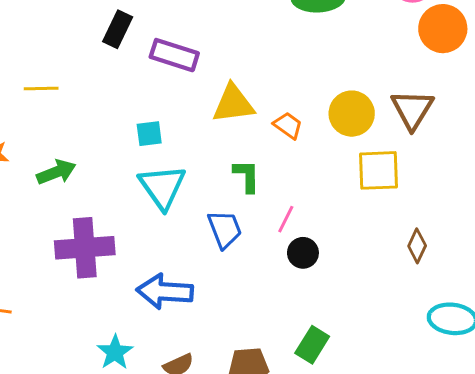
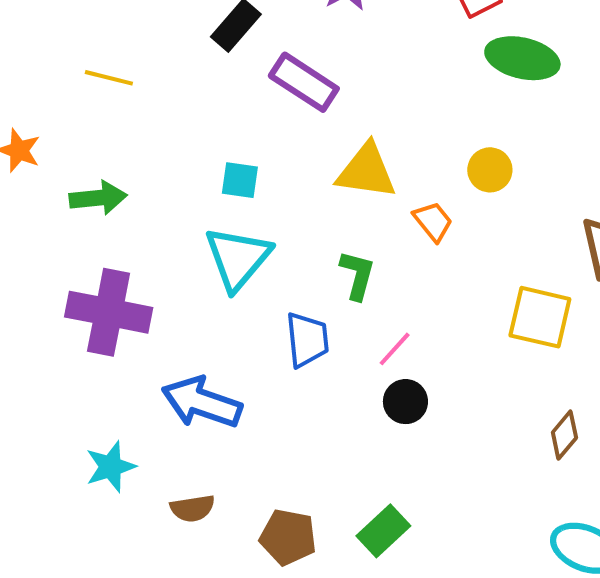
yellow circle: (352, 114) -> (490, 170), moved, size x0.7

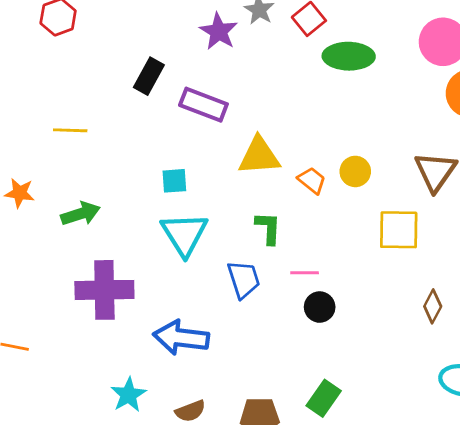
yellow circle: (490, 170) -> (355, 171), moved
pink line: (395, 349) -> (305, 273), turned 60

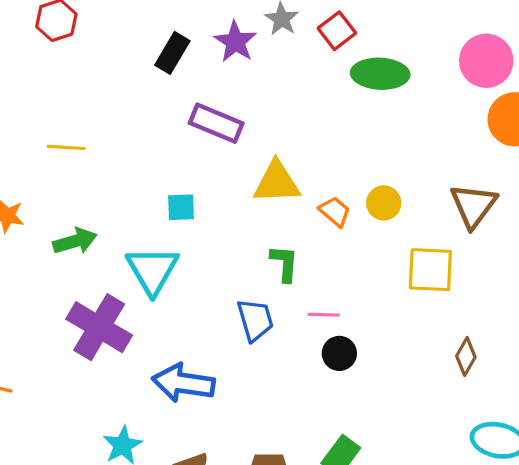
black rectangle: (149, 76) -> (172, 53), moved
cyan triangle: (184, 234) -> (152, 270), moved
purple cross: (104, 290) -> (99, 327), turned 30

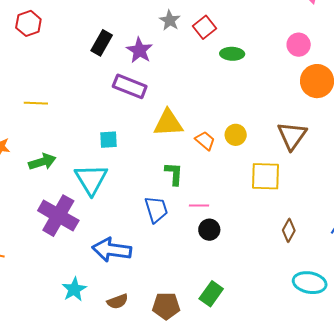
purple star: (235, 42) -> (139, 50), moved
pink circle: (486, 61) -> (299, 45), size x0.7
green ellipse: (380, 74) -> (232, 54), size x0.7

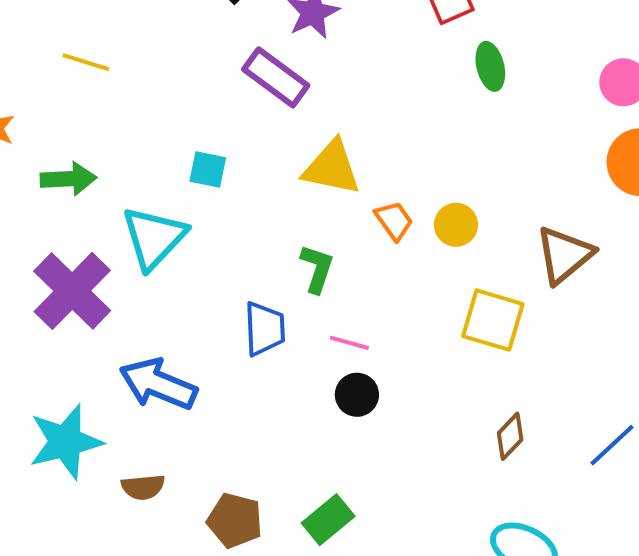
green ellipse: (232, 54) -> (490, 66), turned 60
cyan star: (74, 289) -> (65, 442), size x1.5

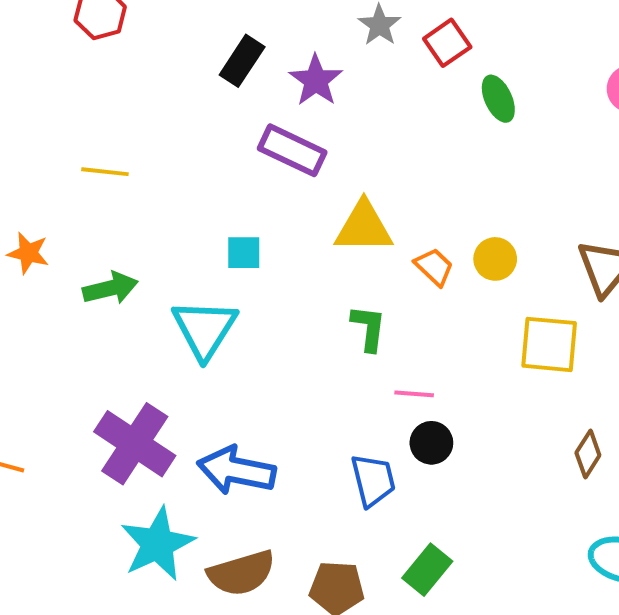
purple cross: (72, 291) -> (135, 444), moved
blue trapezoid: (265, 329) -> (373, 480), moved
brown semicircle: (143, 487) -> (241, 573), size x1.6

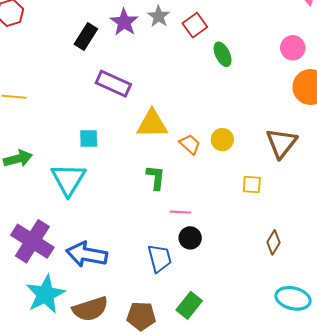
purple star: (316, 80) -> (124, 22), moved
yellow square: (549, 344) -> (252, 184), size x0.6

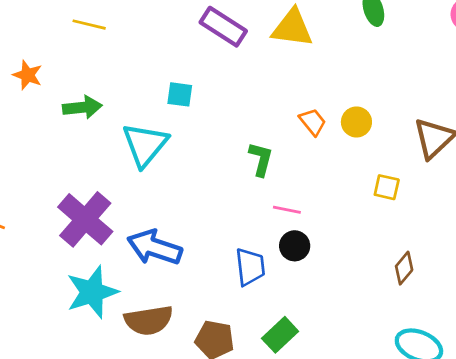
yellow triangle: (152, 124) -> (292, 28), moved

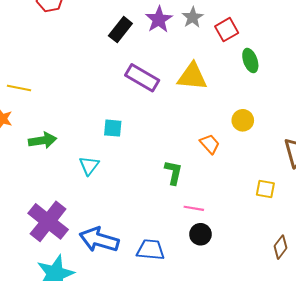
yellow line: (89, 25) -> (19, 88), moved
yellow circle: (356, 122) -> (243, 120), moved
cyan triangle: (145, 145) -> (89, 166), size x0.6
blue trapezoid: (250, 267) -> (151, 250), moved, turned -76

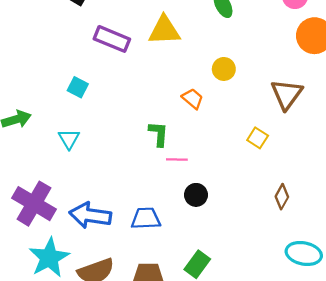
cyan square: (113, 128) -> (78, 87), moved, turned 30
yellow square: (265, 189) -> (258, 138), turned 30
pink line: (194, 208) -> (177, 160), moved

